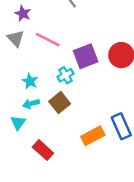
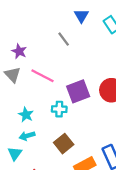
cyan cross: (66, 75) -> (59, 109), turned 32
brown square: (60, 103) -> (64, 144), moved

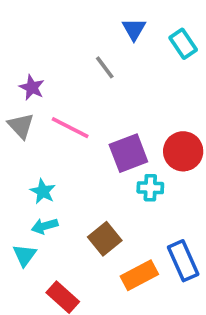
cyan cross: (59, 109) -> (150, 188), moved

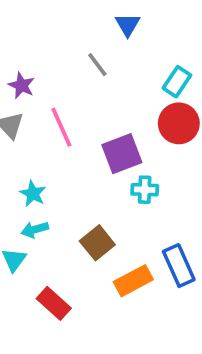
cyan rectangle: (183, 44) -> (177, 82), moved, turned 68
pink line: (70, 128) -> (61, 127), turned 39
red circle: (183, 151) -> (179, 123), moved

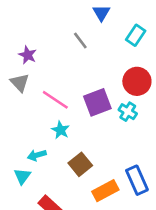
cyan rectangle: (177, 82) -> (136, 35), moved
pink line: (61, 127) -> (55, 100), moved, turned -32
cyan cross: (145, 190) -> (128, 112), moved, turned 30
cyan star: (33, 194) -> (61, 130), moved

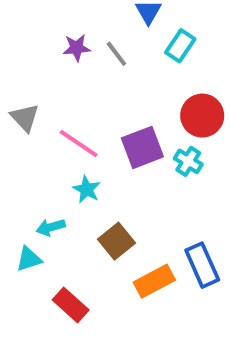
cyan rectangle: (136, 35) -> (180, 46), moved
purple star: (28, 55) -> (77, 48), moved, turned -30
cyan triangle: (22, 176) -> (29, 259), turned 36

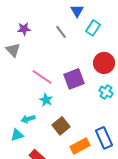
purple star: (77, 48) -> (24, 29), moved
gray triangle: (25, 118) -> (13, 50), moved
cyan cross: (188, 161) -> (106, 92), moved

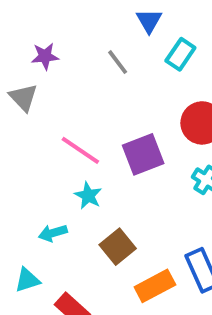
cyan triangle: (17, 135) -> (27, 280), moved

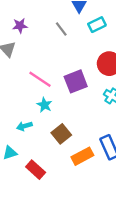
cyan rectangle: (180, 54) -> (97, 25), turned 30

